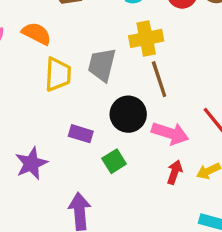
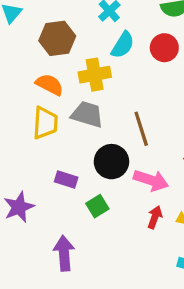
orange semicircle: (37, 34) -> (50, 85), moved
yellow cross: (146, 38) -> (95, 75), moved
gray trapezoid: (102, 65) -> (87, 114), turned 92

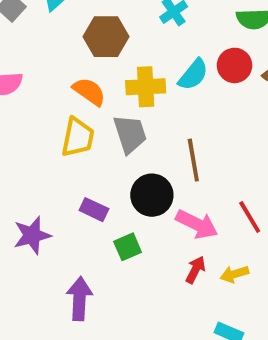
cyan semicircle: (123, 45) -> (193, 75), moved
gray trapezoid: (87, 114) -> (130, 134), turned 48

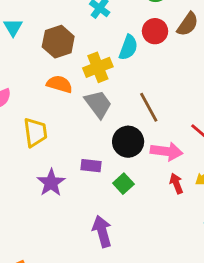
yellow trapezoid: (78, 137) -> (35, 132), moved
purple star: (32, 235) -> (51, 183), moved
red arrow: (195, 270) -> (176, 184), turned -30

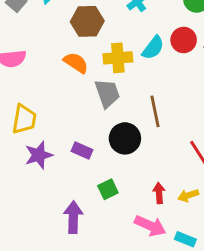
yellow trapezoid: (35, 132) -> (24, 119), moved
pink arrow: (167, 151) -> (150, 226), moved
green square: (123, 184) -> (108, 189), moved

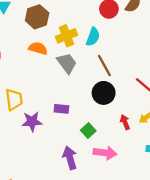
cyan semicircle: (153, 48) -> (93, 37), moved
black circle: (125, 138) -> (104, 93), moved
purple star: (39, 155) -> (32, 122), turned 30
pink arrow: (150, 226) -> (105, 153), moved

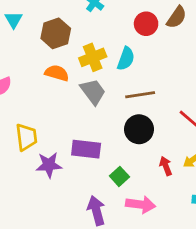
brown line: (104, 65) -> (140, 95), turned -70
purple rectangle: (61, 109) -> (86, 149), size x1.5

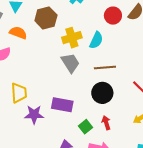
orange semicircle: (57, 73) -> (18, 33), moved
red arrow: (166, 166) -> (106, 123), moved

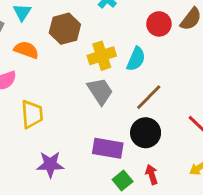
brown line: (105, 68) -> (149, 97), turned -40
yellow trapezoid: (19, 93) -> (32, 114), moved
purple rectangle: (62, 105) -> (108, 148), moved

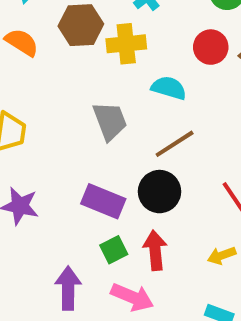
yellow cross: (102, 56) -> (126, 44), moved
cyan semicircle: (136, 59) -> (169, 88), turned -110
red arrow: (152, 174) -> (155, 250), size x1.4

